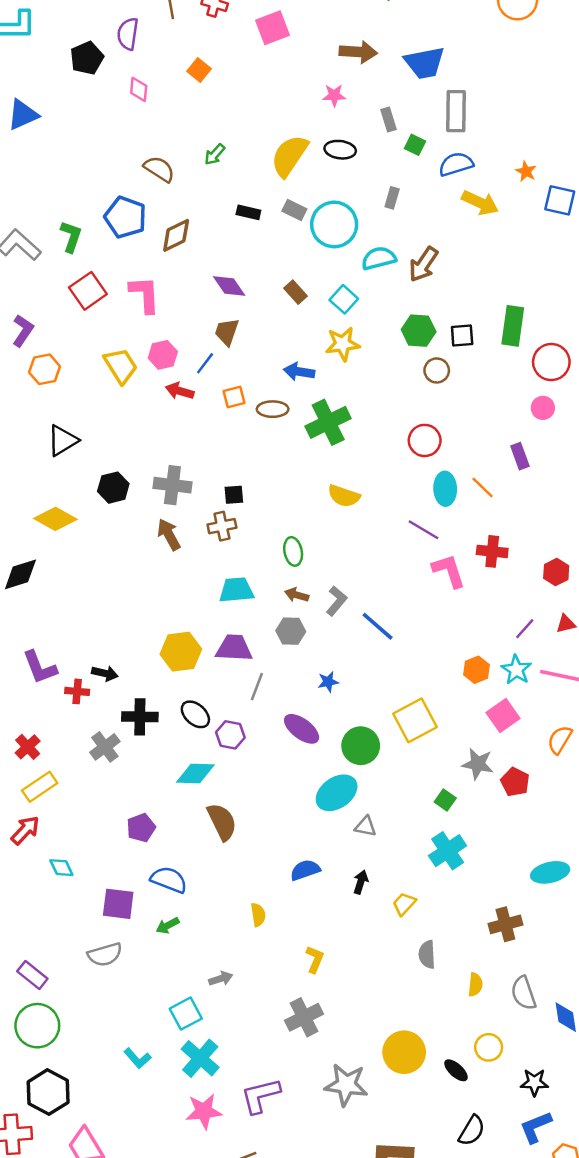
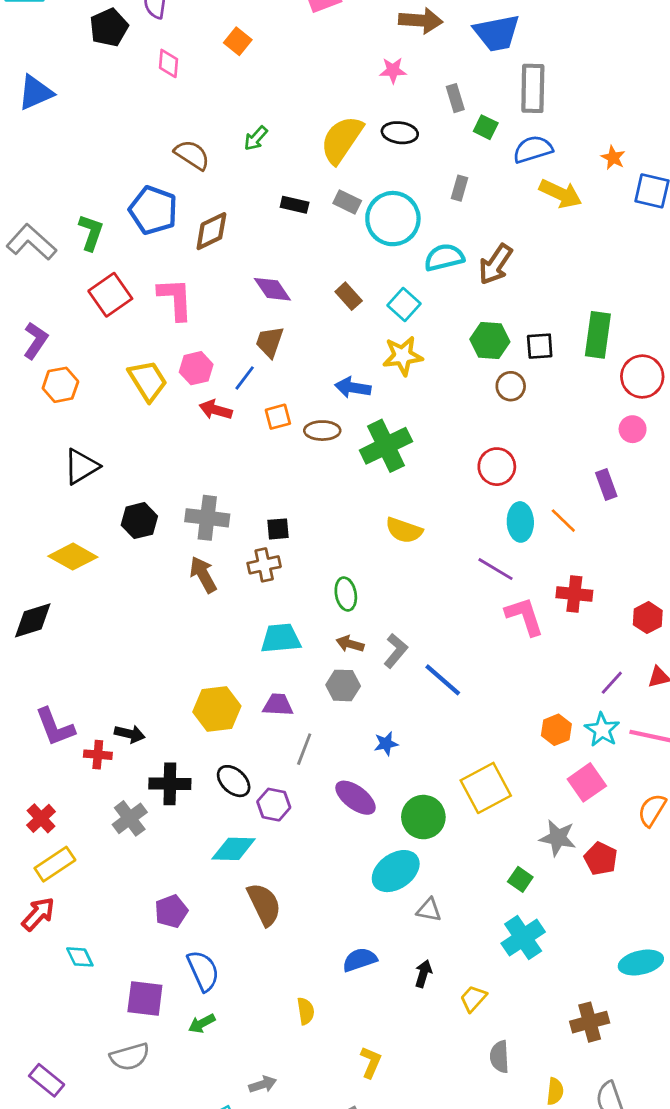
purple trapezoid: (234, 648) -> (278, 705), size x0.7
blue semicircle: (169, 880) -> (203, 971), turned 45

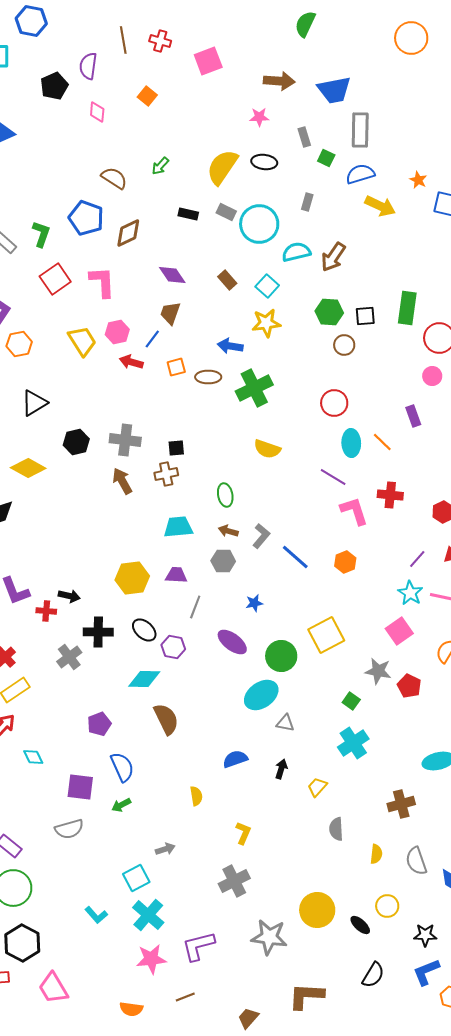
orange hexagon: (556, 730) -> (345, 562), moved

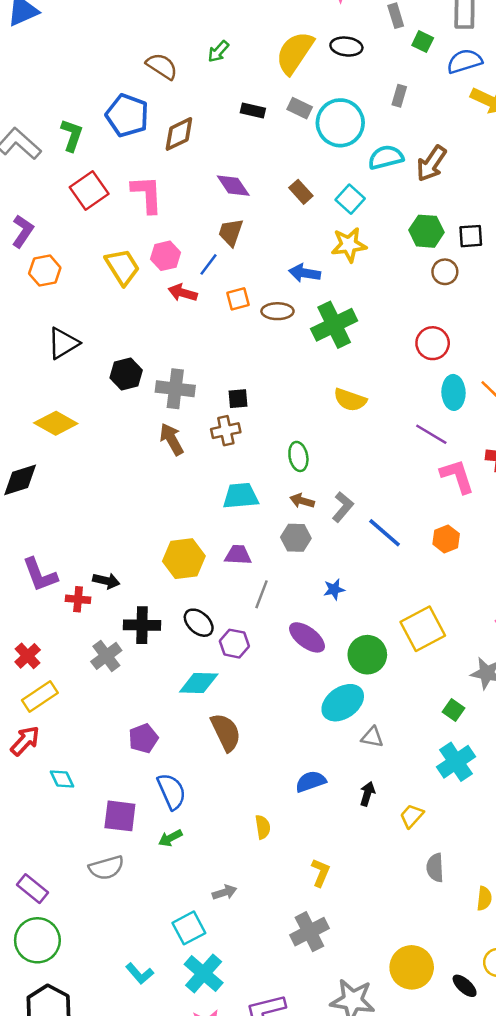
black hexagon: (76, 442) -> (126, 374), moved

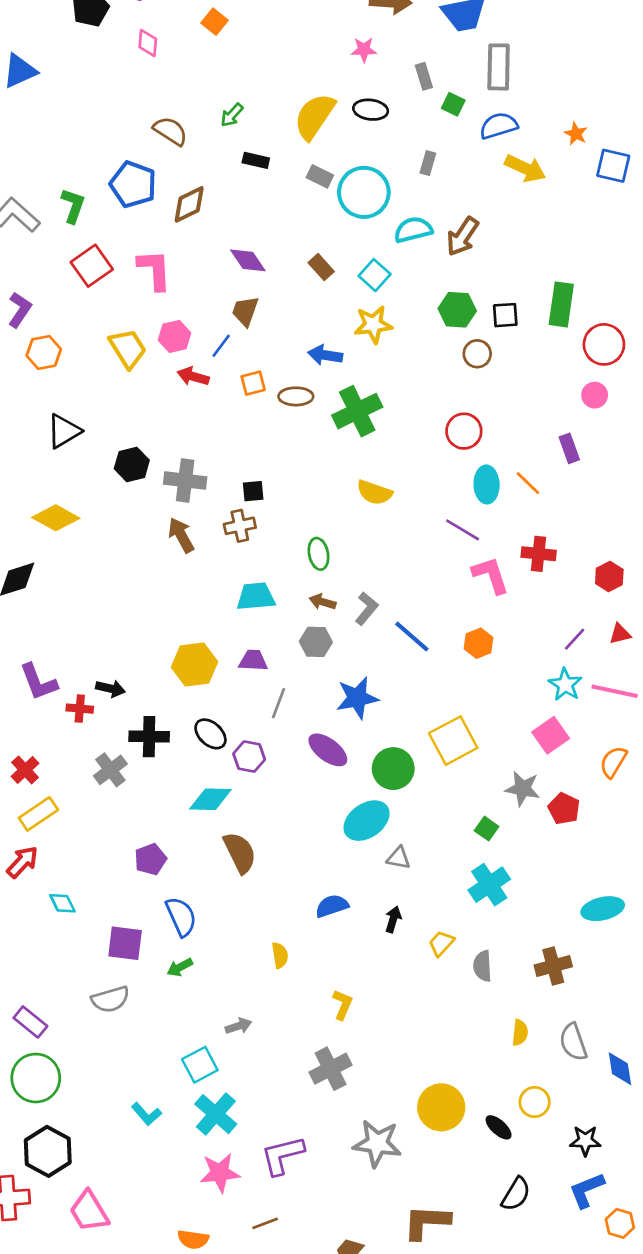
black rectangle: (253, 111) -> (256, 160), moved
blue star: (334, 589) -> (357, 698), size x1.8
gray semicircle: (435, 868) -> (483, 966), moved

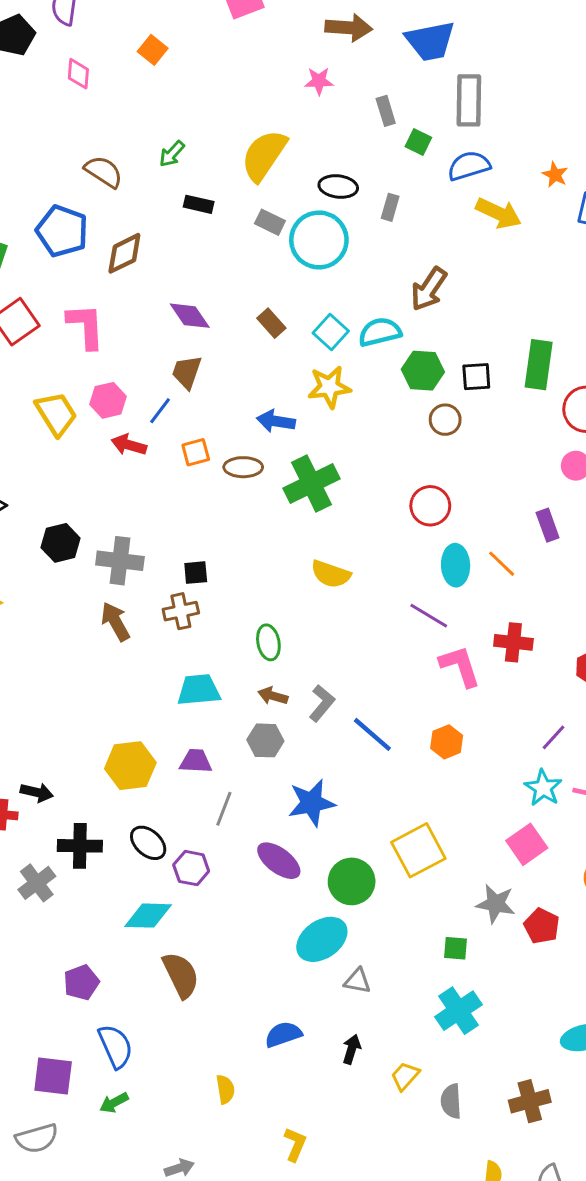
black ellipse: (371, 110) -> (338, 187), moved
cyan semicircle: (413, 230) -> (380, 332), moved
green square: (487, 829) -> (456, 948), turned -30

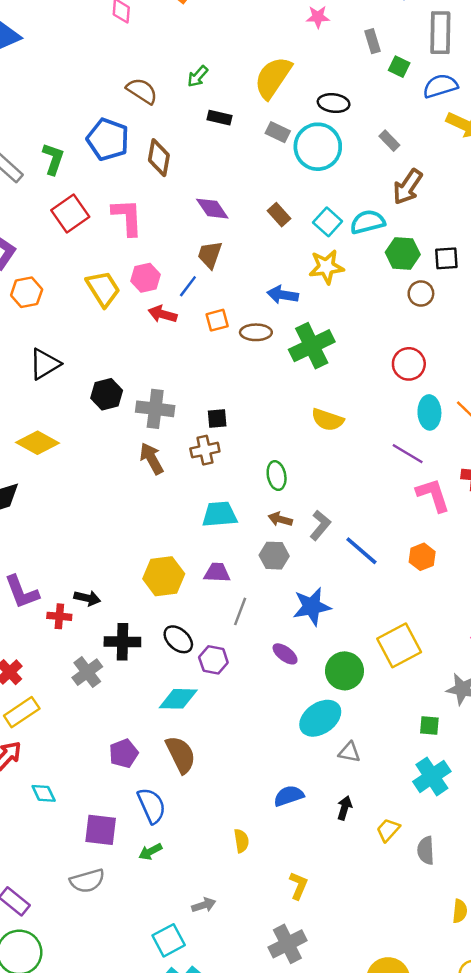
gray rectangle: (390, 207) -> (389, 141), moved, turned -60
brown diamond: (124, 253) -> (159, 158), turned -54
purple ellipse: (279, 861) -> (285, 654), size x0.7
brown semicircle: (181, 975) -> (181, 755), moved

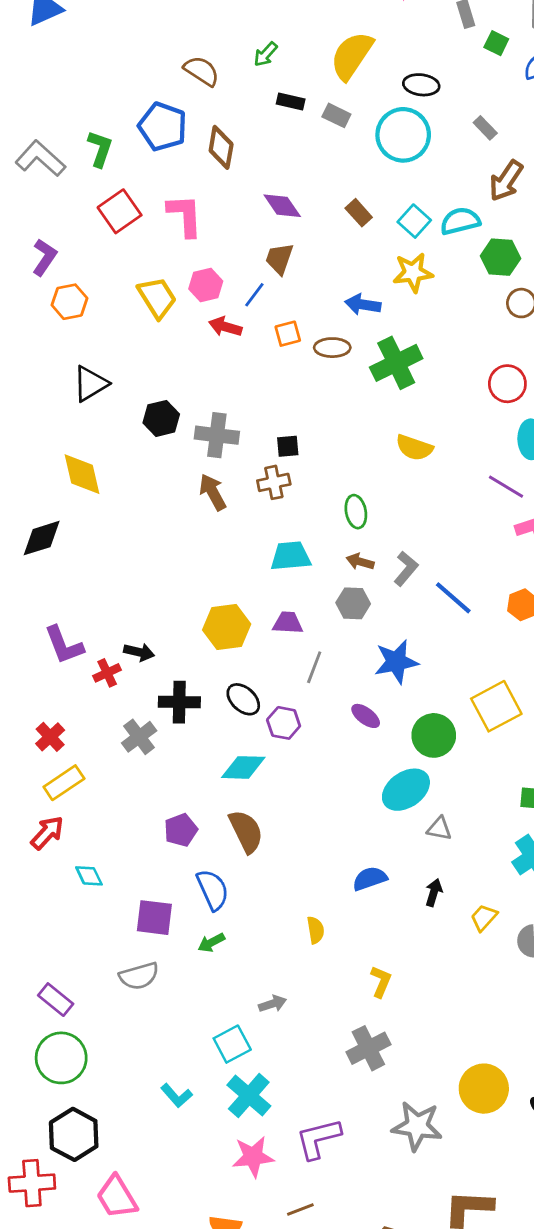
gray rectangle: (278, 132) -> (336, 115), moved
yellow diamond: (38, 443) -> (82, 474), turned 48
red cross: (59, 616) -> (107, 673), turned -30

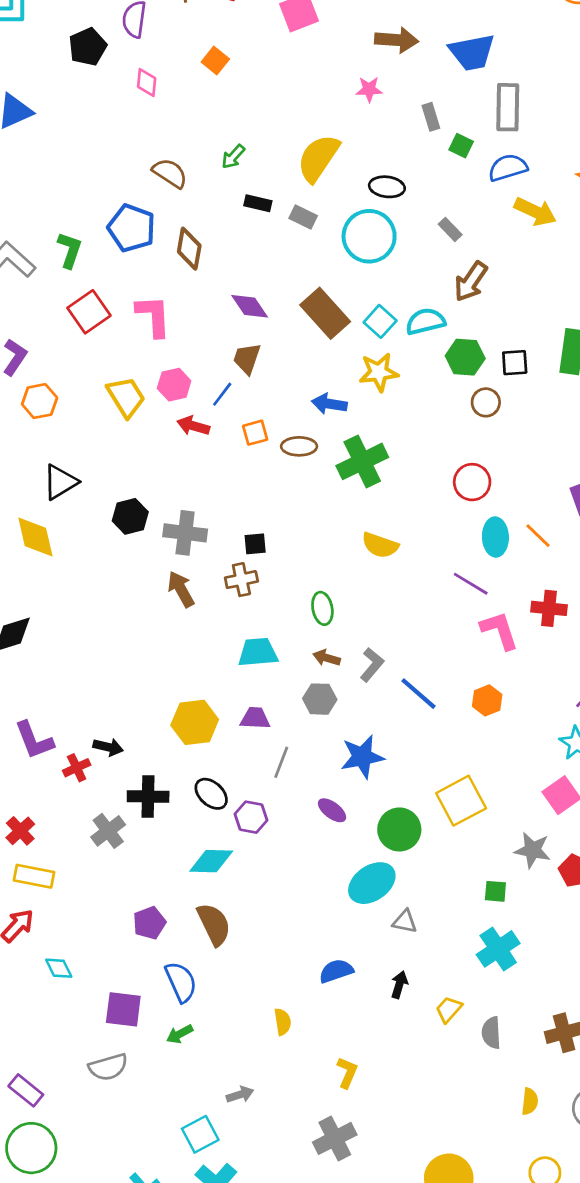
brown rectangle: (359, 213) -> (325, 313), size x1.8
yellow diamond: (82, 474) -> (35, 537), moved
yellow rectangle: (64, 783) -> (34, 876), turned 45

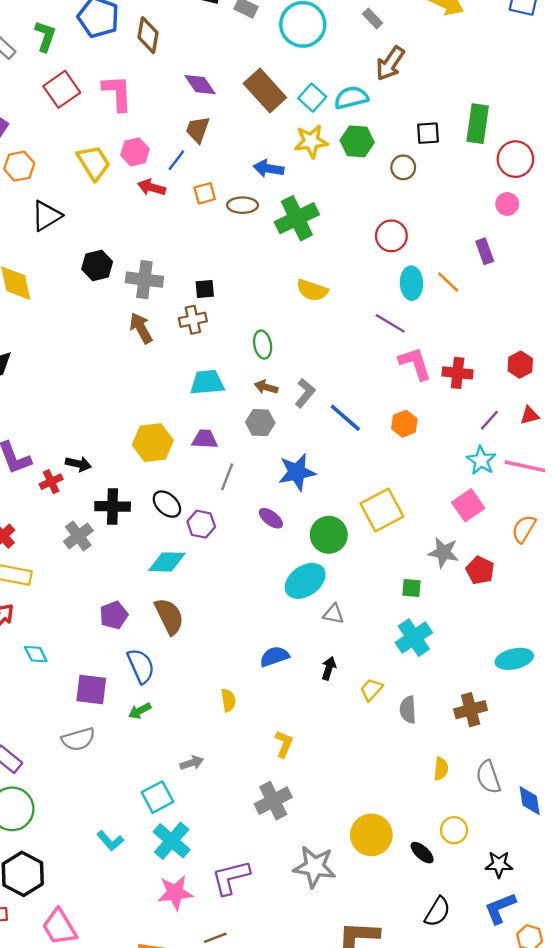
green hexagon: (465, 357) -> (357, 141), moved
black triangle: (60, 482) -> (46, 216), moved
red cross: (549, 608) -> (458, 373), moved

